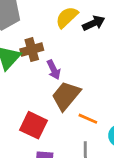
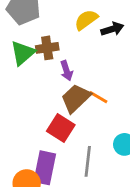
orange line: (88, 119) -> (98, 97), moved
red square: (34, 125) -> (61, 128), moved

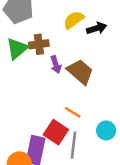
orange line: (98, 97) -> (73, 112), moved
brown trapezoid: (76, 98) -> (80, 72), moved, turned 84
red square: (61, 128) -> (56, 132), moved

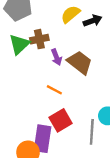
orange line: (73, 112) -> (54, 90), moved
red square: (56, 132) -> (61, 120), turned 30
gray line: (74, 145) -> (92, 132), moved

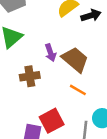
brown cross: (39, 39) -> (30, 76), moved
orange line: (54, 90) -> (78, 90), moved

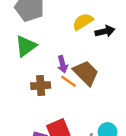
orange line: (78, 90) -> (68, 81), moved

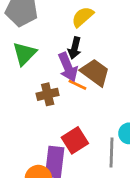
black arrow: (105, 31) -> (75, 48), moved, turned 126
purple arrow: (63, 64) -> (68, 67), size x1.5

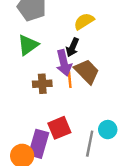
orange line: (77, 85) -> (70, 80), turned 49

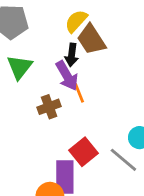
brown trapezoid: (87, 71) -> (91, 40), moved, turned -152
gray line: (90, 144) -> (123, 160), turned -45

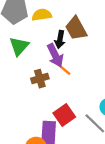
yellow semicircle: (76, 21) -> (42, 15), moved, turned 36
orange line: (79, 93) -> (64, 69), turned -32

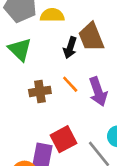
green triangle: (19, 46) -> (20, 49), turned -35
purple arrow: (55, 55) -> (98, 92), moved

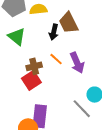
red square: (64, 139) -> (31, 80), moved

